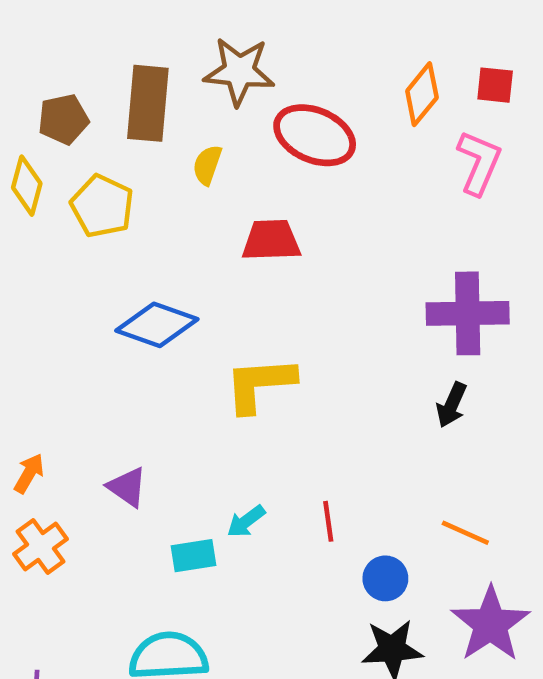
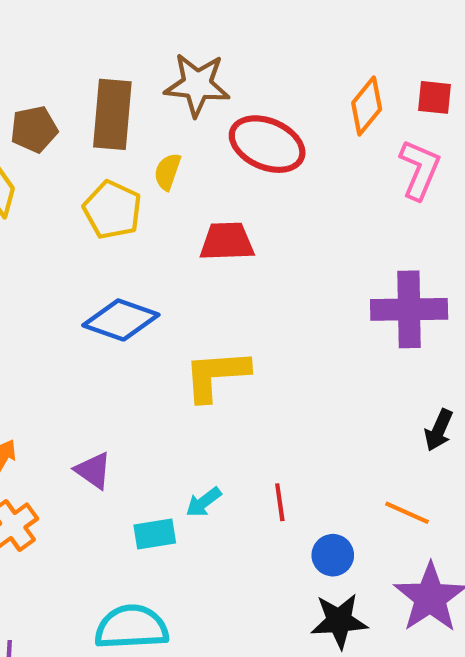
yellow pentagon: (102, 206) -> (112, 210), moved
black arrow: (452, 405) -> (439, 430), moved

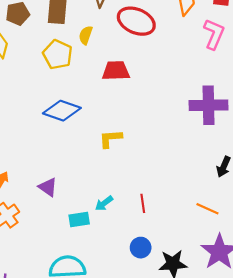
yellow L-shape: (216, 375) -> (110, 139), size x0.7
blue circle: (333, 555) -> (141, 248), moved

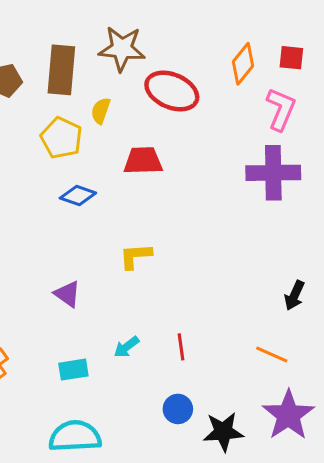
purple cross: (209, 105) -> (273, 173), moved
blue diamond: (62, 111) -> (78, 195), moved, size x0.7
purple triangle: (48, 187) -> (67, 294), moved
cyan rectangle: (79, 220) -> (73, 370), moved

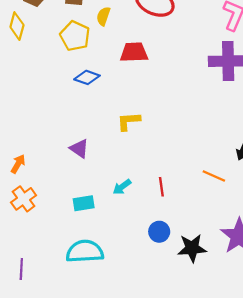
orange line: (272, 354) -> (214, 176), moved

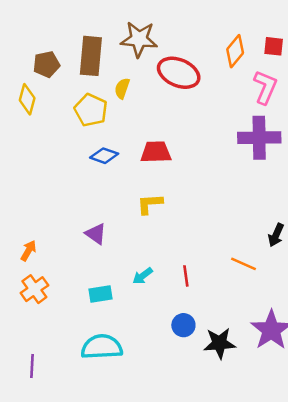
red trapezoid: (134, 52) -> (156, 152), moved

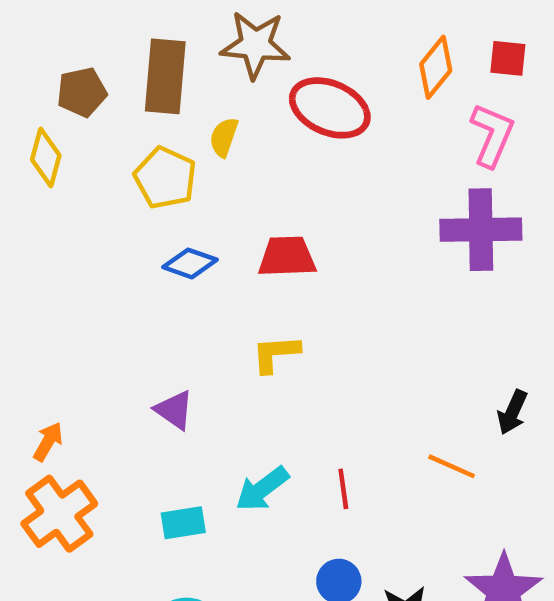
cyan arrow: (143, 276) -> (262, 489), size x1.4
orange cross: (34, 289) -> (59, 514), size x1.4

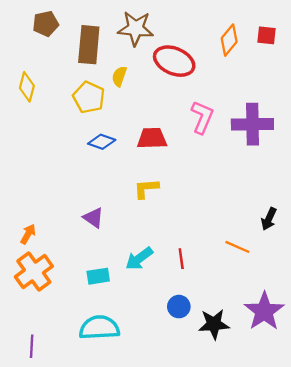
brown pentagon: (82, 92) -> (46, 24), moved
pink L-shape: (492, 135) -> (202, 117), moved

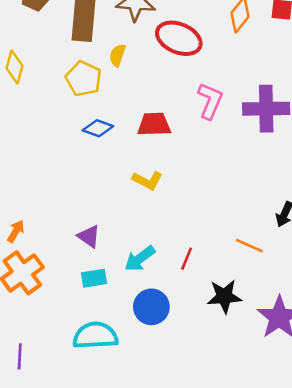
yellow L-shape: (146, 189) -> (147, 180), turned -148
purple triangle: (94, 218) -> (89, 236), moved
red line: (181, 259) -> (187, 259), turned 30
blue circle: (179, 307) -> (151, 307), moved, size x1.4
black star: (214, 324) -> (224, 296), moved

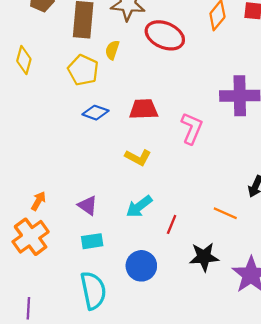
pink L-shape: (210, 101) -> (192, 128), moved
orange arrow: (16, 231) -> (38, 201), moved
cyan arrow: (140, 259) -> (139, 207), moved
cyan semicircle: (95, 336) -> (93, 290), turned 81

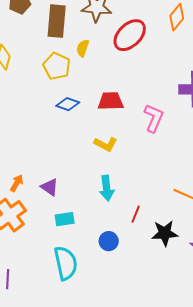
red ellipse: (165, 35) -> (130, 35), turned -68
purple triangle: (88, 205) -> (50, 187), moved
cyan arrow: (139, 207) -> (107, 188), turned -60
red line: (172, 224) -> (136, 214), moved
blue circle: (141, 266) -> (109, 241), size x0.7

